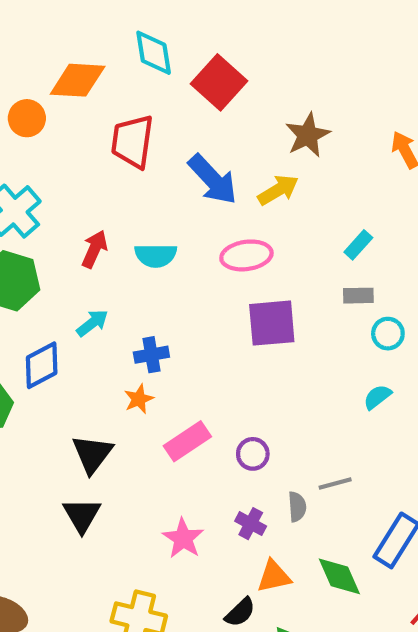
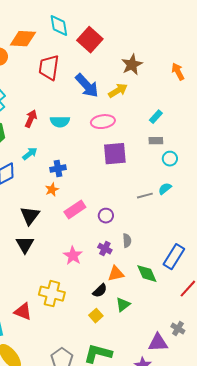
gray line: (335, 483) -> (145, 196), moved

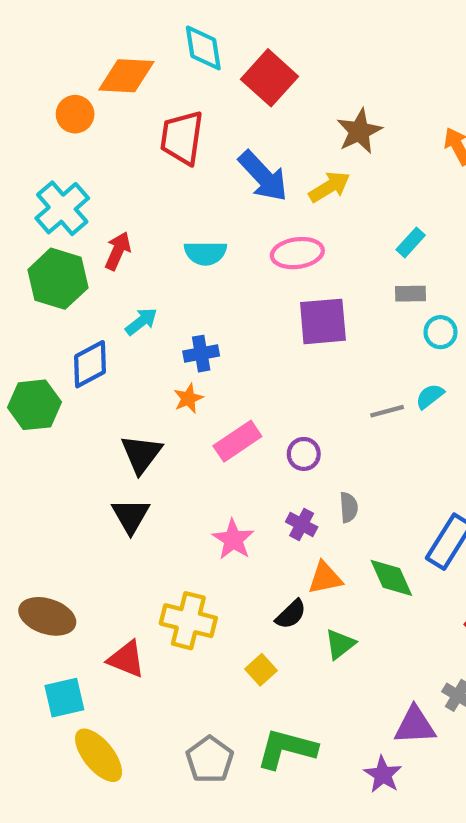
red arrow: (31, 119) -> (118, 251), moved
yellow square: (96, 316) -> (261, 670), moved

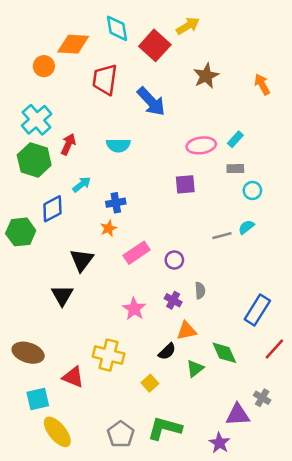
yellow arrow: (329, 187) -> (188, 26), moved
pink ellipse: (297, 253) -> (201, 145), moved
purple square: (323, 321) -> (185, 184), size x0.7
black triangle: (131, 516) -> (62, 295), moved
green diamond: (391, 578) -> (224, 353), moved

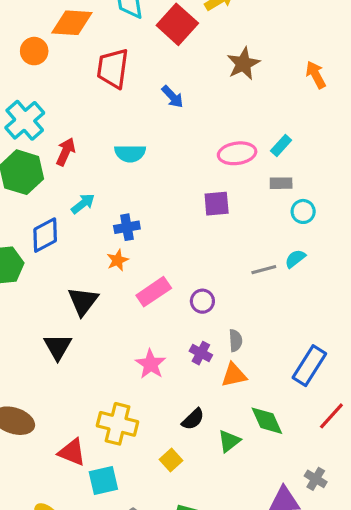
blue arrow: (151, 101) -> (173, 97), size x0.6
orange triangle: (187, 331) -> (234, 375), moved
cyan square: (38, 399) -> (103, 480), moved

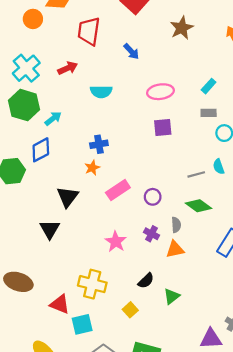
red arrow: (66, 152) -> (68, 68), moved, turned 42
pink ellipse: (237, 153) -> (160, 92), moved
cyan arrow: (83, 204) -> (53, 119), moved
cyan semicircle: (295, 259) -> (219, 167), turned -72
green diamond: (267, 421) -> (199, 206), moved, turned -30

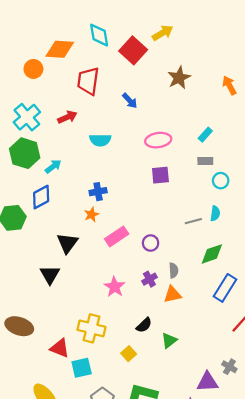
cyan semicircle: (219, 167) -> (215, 213), turned -152
green diamond: (199, 206) -> (212, 254), moved, turned -55
purple cross: (152, 234) -> (149, 279), turned 32

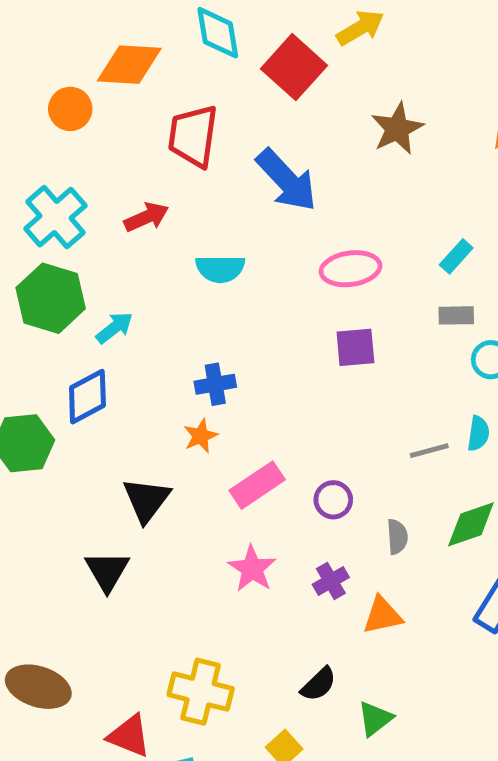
blue arrow: (130, 101) -> (287, 180), size x1.8
gray semicircle: (174, 270) -> (397, 537), moved
pink star: (114, 287) -> (252, 569), moved

